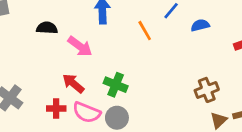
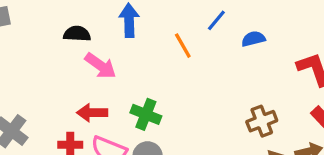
black semicircle: (47, 28) -> (77, 34), moved
red arrow: (73, 83) -> (92, 113), turned -40

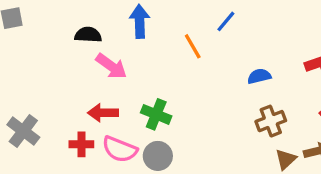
blue semicircle: (253, 39) -> (259, 76), moved

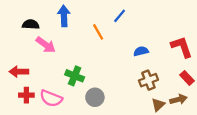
red arrow: (103, 113) -> (19, 72), moved
gray circle: (158, 156) -> (95, 97), moved

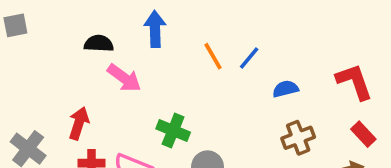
blue line: (120, 16) -> (249, 58), moved
red arrow: (19, 72) -> (79, 123), turned 108

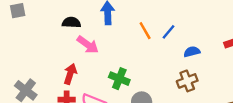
red arrow: (79, 123) -> (70, 74), moved
brown cross: (298, 138) -> (187, 81), moved

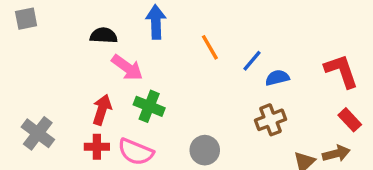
blue line: (168, 32) -> (252, 61), moved
green cross: (119, 79) -> (149, 106), moved

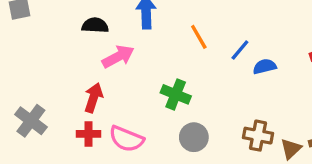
pink arrow: (127, 68) -> (118, 57), turned -64
green cross: (149, 106) -> (176, 94), moved
brown cross: (271, 120) -> (258, 136), moved, turned 32

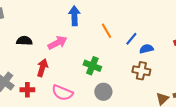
black semicircle: (95, 25) -> (24, 41), moved
red cross: (89, 134) -> (27, 90), moved
brown cross: (258, 136) -> (141, 71), moved

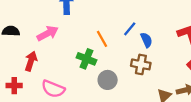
orange line: (106, 31) -> (102, 39), moved
blue semicircle: (146, 49) -> (146, 40), turned 80
gray circle: (103, 92) -> (108, 80), moved

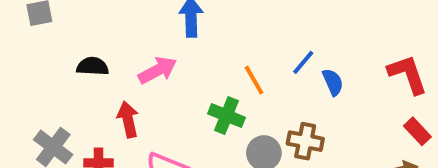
red arrow: (31, 61) -> (128, 119), turned -30
brown cross: (141, 64) -> (305, 141), moved

